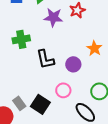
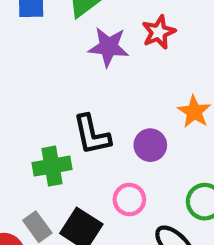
green cross: (21, 39) -> (52, 166), moved

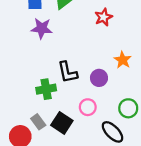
purple star: (108, 47) -> (42, 28), moved

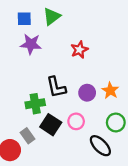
red star: (103, 17) -> (79, 50), moved
orange star: (123, 60) -> (110, 90), moved
black square: (62, 123) -> (51, 125), moved

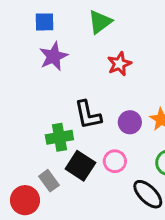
green triangle: (52, 17) -> (100, 22), moved
purple star: (31, 44) -> (53, 56), turned -30

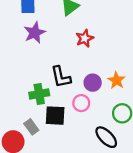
pink circle: (115, 161) -> (81, 103), moved
black square: (80, 166) -> (55, 116), turned -30

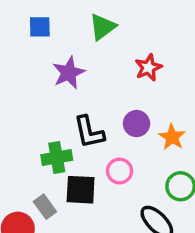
purple star: (35, 33) -> (69, 73), moved
red star: (85, 38) -> (148, 68), moved
purple circle: (93, 83) -> (136, 124), moved

